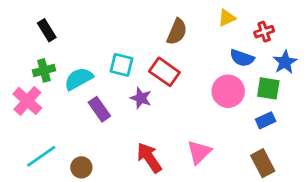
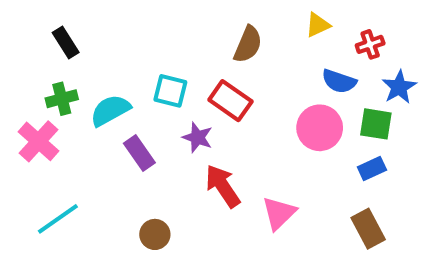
red arrow: (149, 158) -> (223, 186), moved
brown circle: (81, 167) -> (155, 234), moved

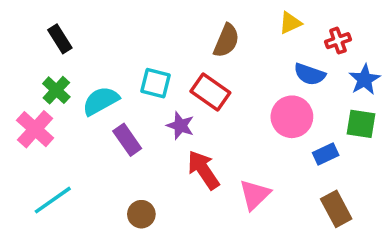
green cross: (62, 99) -> (56, 90), turned -32
green square: (376, 124) -> (361, 124), moved
blue rectangle: (372, 169) -> (326, 154), moved

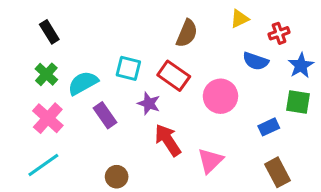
pink circle: (292, 117) -> (220, 96), moved
pink cross: (35, 129) -> (48, 118), moved

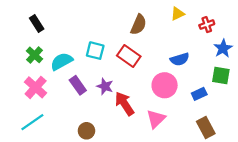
blue semicircle: (256, 61) -> (180, 59), moved, turned -36
pink circle: (220, 96) -> (165, 85), moved
purple star: (149, 104) -> (105, 86), moved

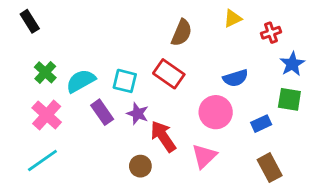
black rectangle: (37, 23) -> (30, 21), moved
cyan square: (95, 51) -> (125, 81), moved
brown circle: (86, 131) -> (140, 166), moved

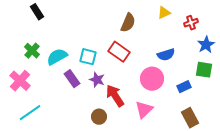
black rectangle: (30, 21) -> (37, 12), moved
pink cross: (47, 115) -> (20, 81), moved

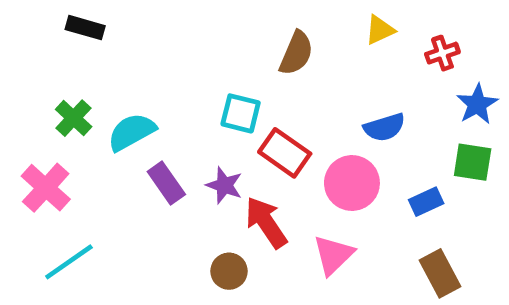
black rectangle: (37, 12) -> (85, 28), turned -42
red rectangle: (119, 52) -> (285, 153), moved
cyan square: (88, 57) -> (241, 113), moved

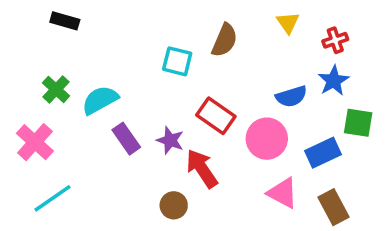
yellow triangle: (380, 30) -> (288, 23), turned -40
blue star: (477, 104) -> (334, 81), moved
cyan square: (241, 113) -> (177, 61), moved
blue rectangle: (426, 202) -> (323, 153), size x1.4
pink triangle: (333, 255) -> (283, 193), moved, turned -48

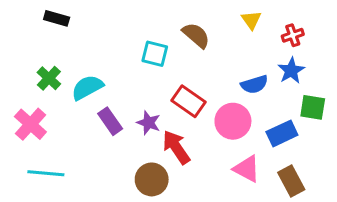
brown semicircle: (225, 40) -> (196, 35), turned -72
cyan line: (52, 198) -> (46, 173), turned 40
brown circle: (174, 205) -> (152, 179), size x1.4

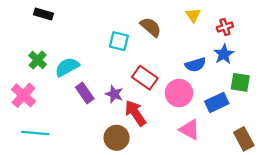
brown rectangle: (291, 181) -> (244, 139), moved

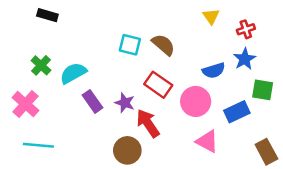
brown semicircle: (151, 27) -> (163, 45), moved

